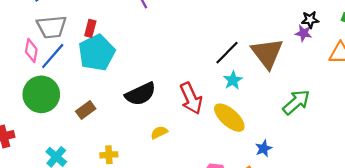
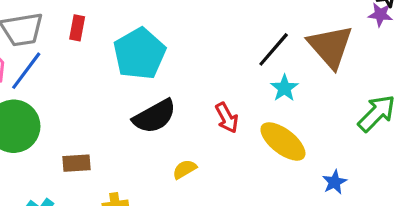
cyan pentagon: (97, 53) -> (139, 54), moved
red arrow: (191, 98) -> (227, 118), size x0.7
brown rectangle: (86, 110) -> (77, 163), moved, turned 36

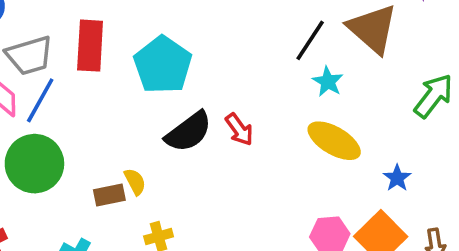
red rectangle: (77, 28) -> (90, 46), size x1.8
red arrow: (227, 118) -> (239, 129), moved
yellow semicircle: (185, 169) -> (135, 182), moved, turned 100

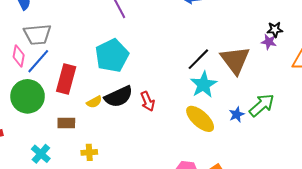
red rectangle: (90, 46) -> (66, 79), moved
cyan star: (328, 82) -> (204, 85), size x1.5
blue star: (397, 178) -> (237, 114), moved
yellow semicircle: (135, 182) -> (94, 102), moved, turned 77

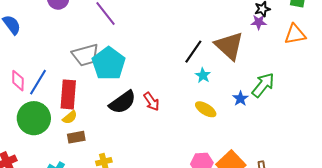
gray trapezoid: (37, 34) -> (85, 55), moved
cyan star: (204, 85) -> (203, 75), size x0.6
yellow semicircle: (94, 102) -> (70, 117), moved
yellow ellipse: (200, 119) -> (206, 109), size x0.7

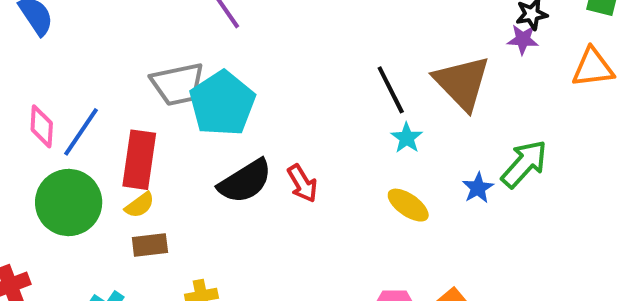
black line: (193, 52) -> (391, 90), turned -65

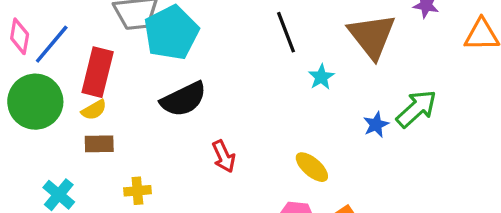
black line: (391, 90) -> (286, 32), moved
red arrow: (302, 183) -> (224, 156), moved
yellow ellipse: (408, 205) -> (312, 167), moved

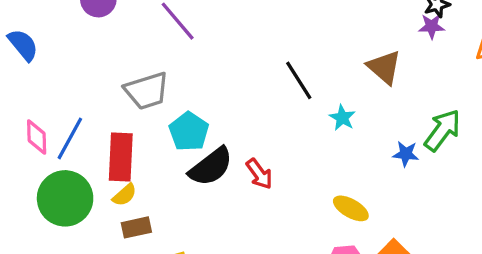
cyan pentagon: (171, 33) -> (189, 132), moved, size x0.7
brown triangle: (372, 36) -> (384, 67), size x0.7
blue star: (376, 125) -> (406, 154), turned -30
red arrow: (224, 156) -> (259, 174), moved

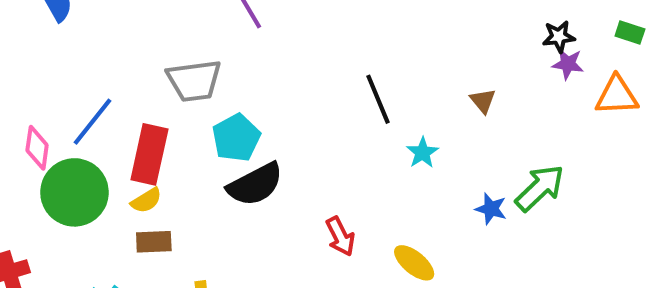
purple star: (432, 26) -> (568, 64), moved
brown triangle: (384, 67) -> (483, 101), size x0.6
pink diamond: (37, 137) -> (37, 148), moved
red arrow: (259, 174) -> (340, 236), moved

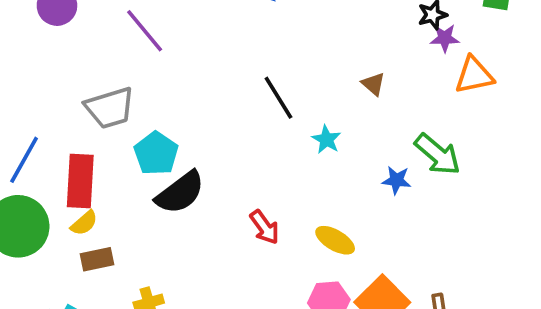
orange triangle: (617, 96) -> (474, 75), moved
green arrow: (540, 188) -> (437, 154), turned 93

